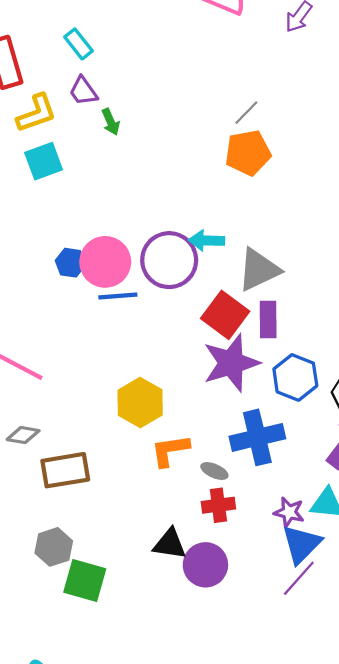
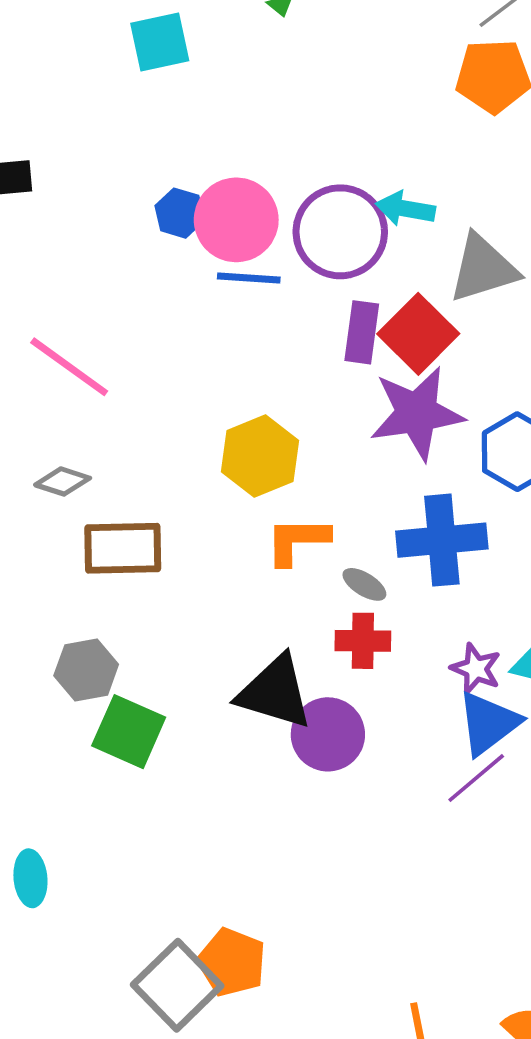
purple rectangle: (268, 319) -> (362, 332), moved
black triangle: (170, 544) -> (275, 692), size x1.4

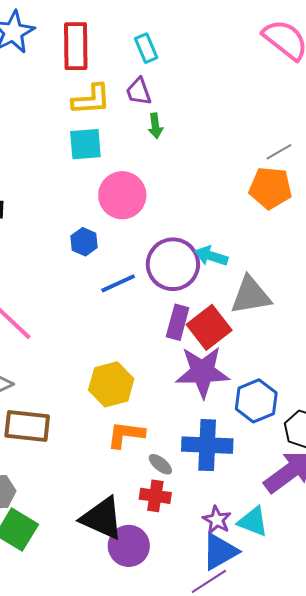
pink circle: (236, 220) -> (122, 195), moved
blue line: (249, 278) -> (118, 283), turned -36

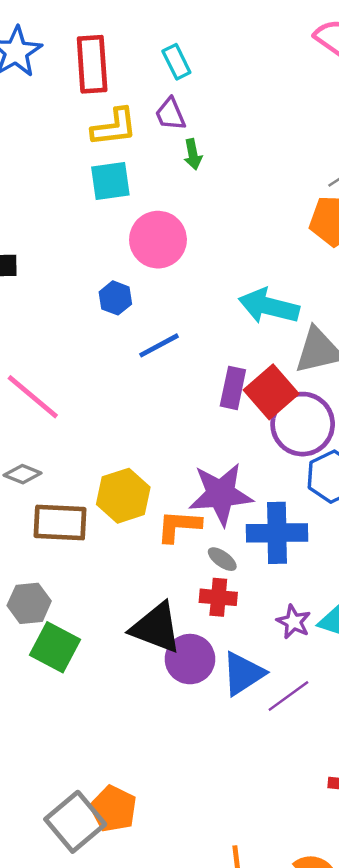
cyan arrow: (211, 256) -> (269, 306), size x1.5
purple circle: (173, 264) -> (303, 424), moved
purple star: (202, 372) -> (221, 494), moved
yellow hexagon: (111, 384) -> (123, 496), moved
blue triangle: (220, 552) -> (243, 674), moved

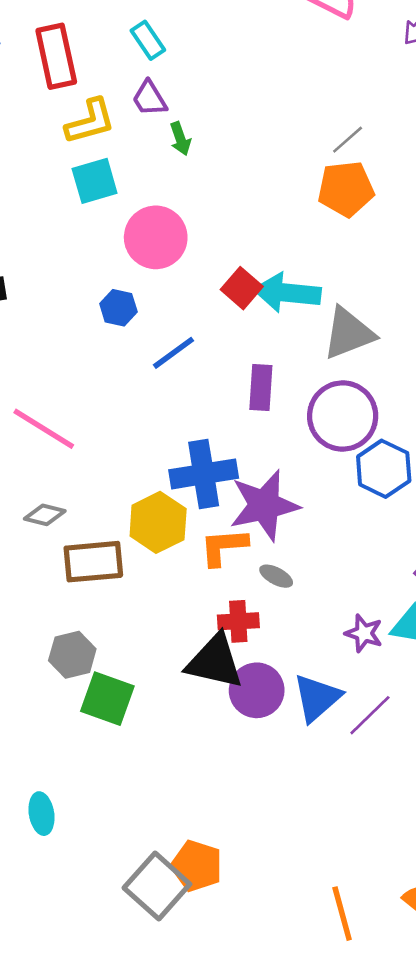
red square: (271, 392) -> (242, 288), moved, size x0.7
blue cross: (277, 533) -> (204, 474), moved
red cross: (218, 597) -> (238, 621), moved

